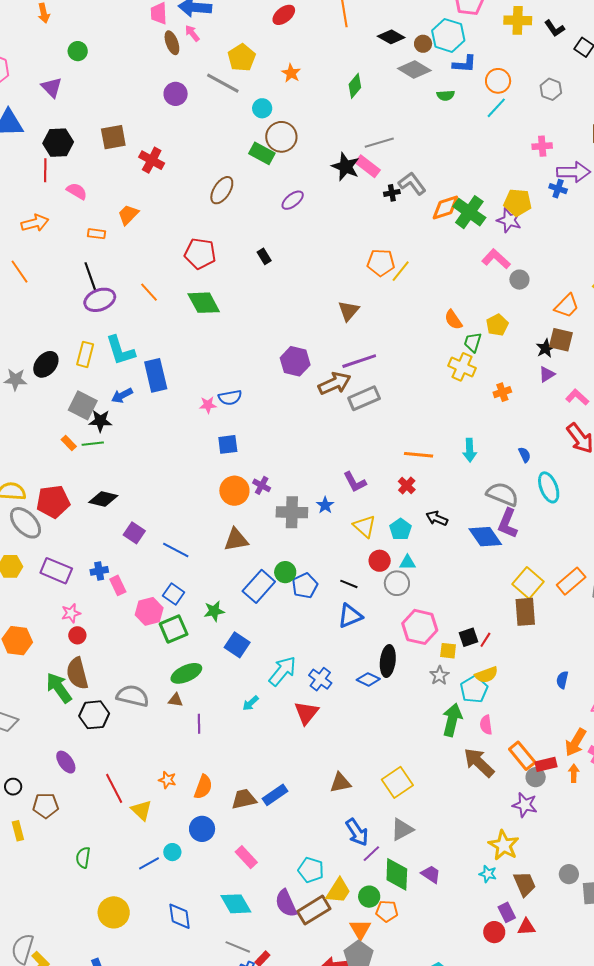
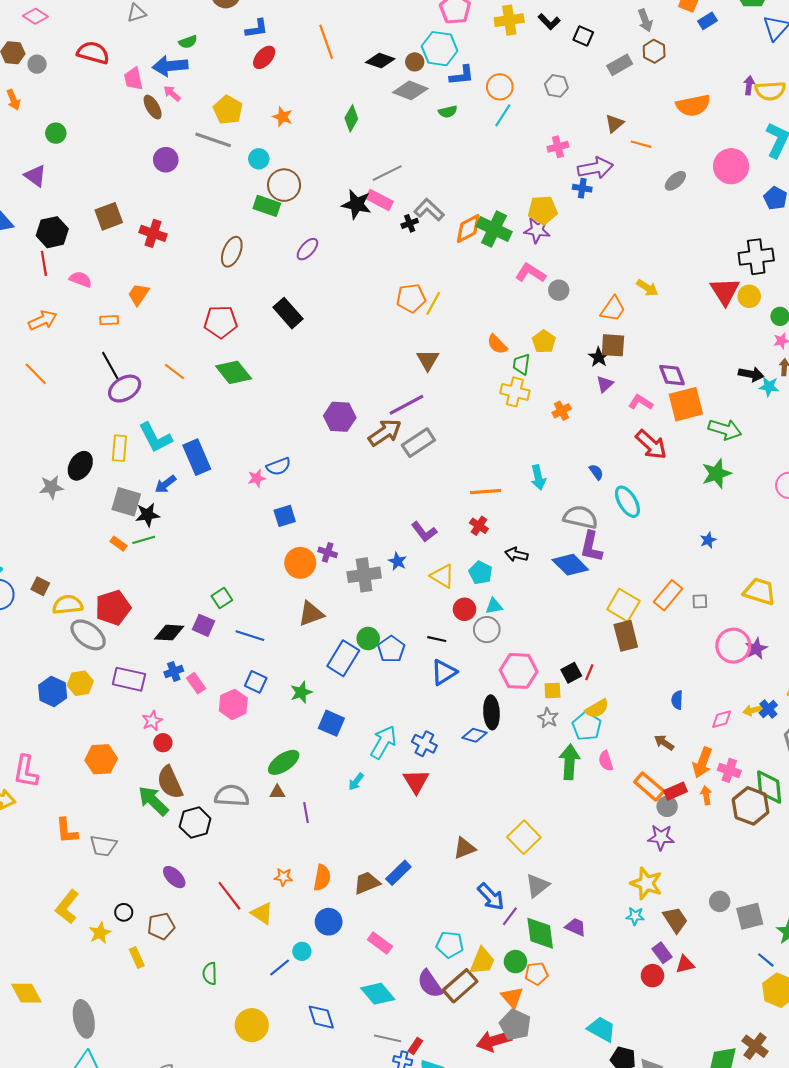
black rectangle: (264, 256) -> (288, 313), size x1.8
brown triangle: (349, 311) -> (428, 360), moved
black diamond: (103, 499) -> (169, 633), moved
green square: (174, 629) -> (222, 598), moved, size x0.7
brown arrow: (479, 763) -> (664, 743), moved, size x0.6

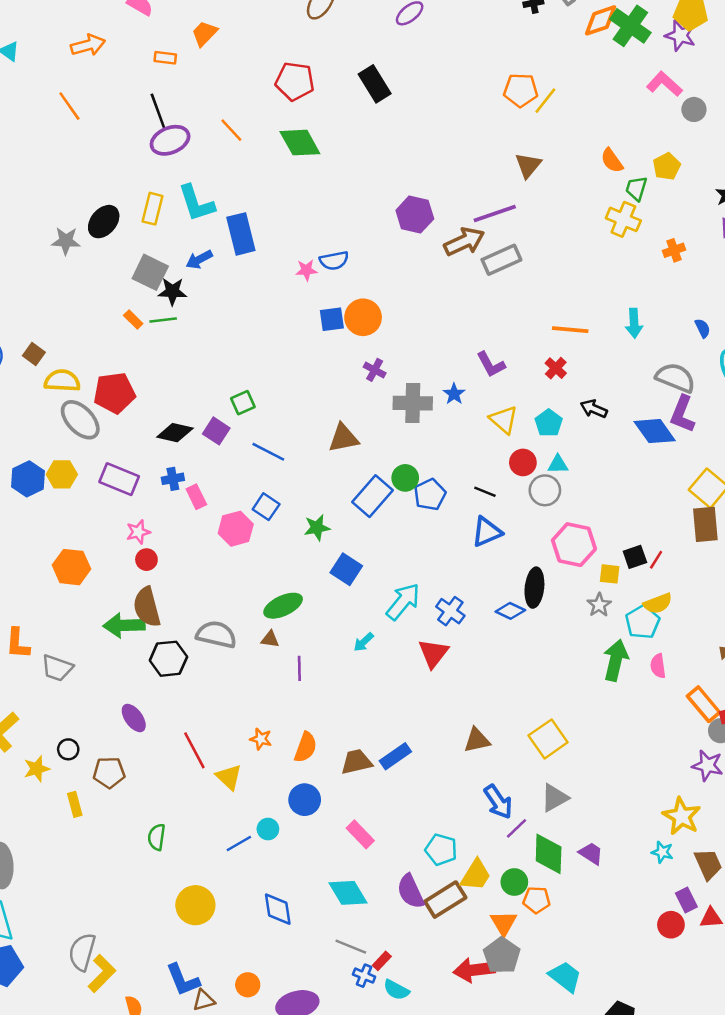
orange circle: (300, 563) -> (363, 317), moved
green arrow: (153, 801) -> (124, 625), turned -56
cyan trapezoid: (601, 1029) -> (565, 977), moved

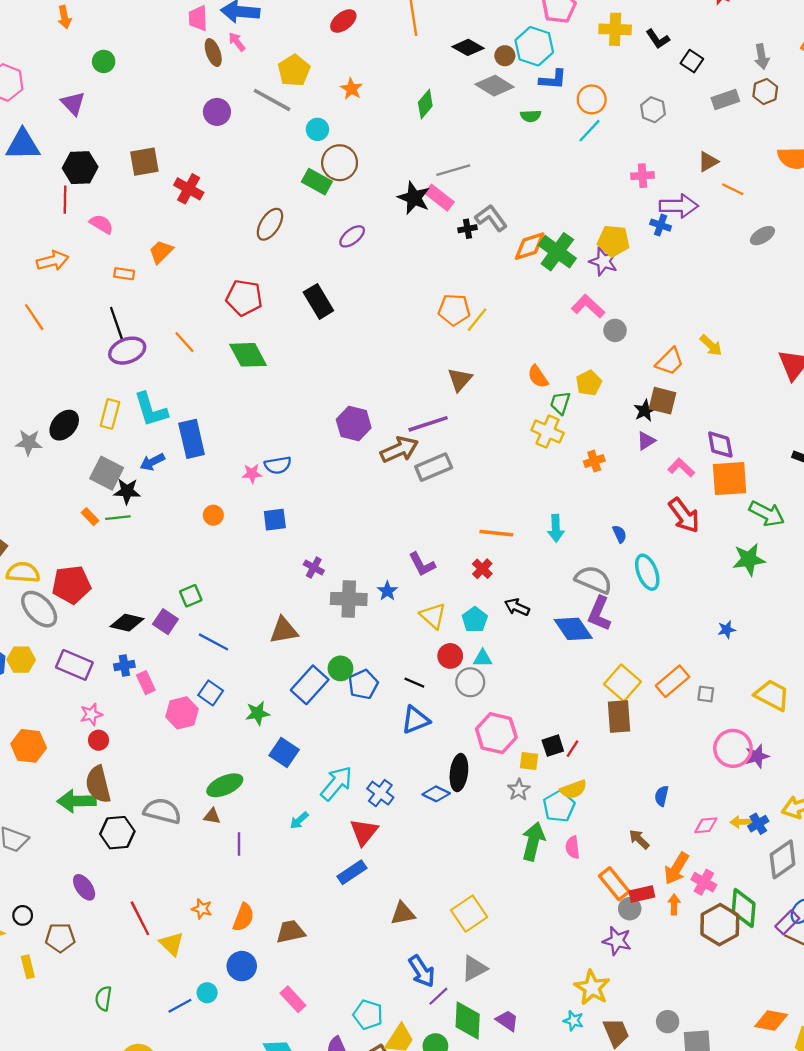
orange circle: (363, 317) -> (213, 515), moved, size x0.6
blue rectangle: (395, 756) -> (352, 872), moved

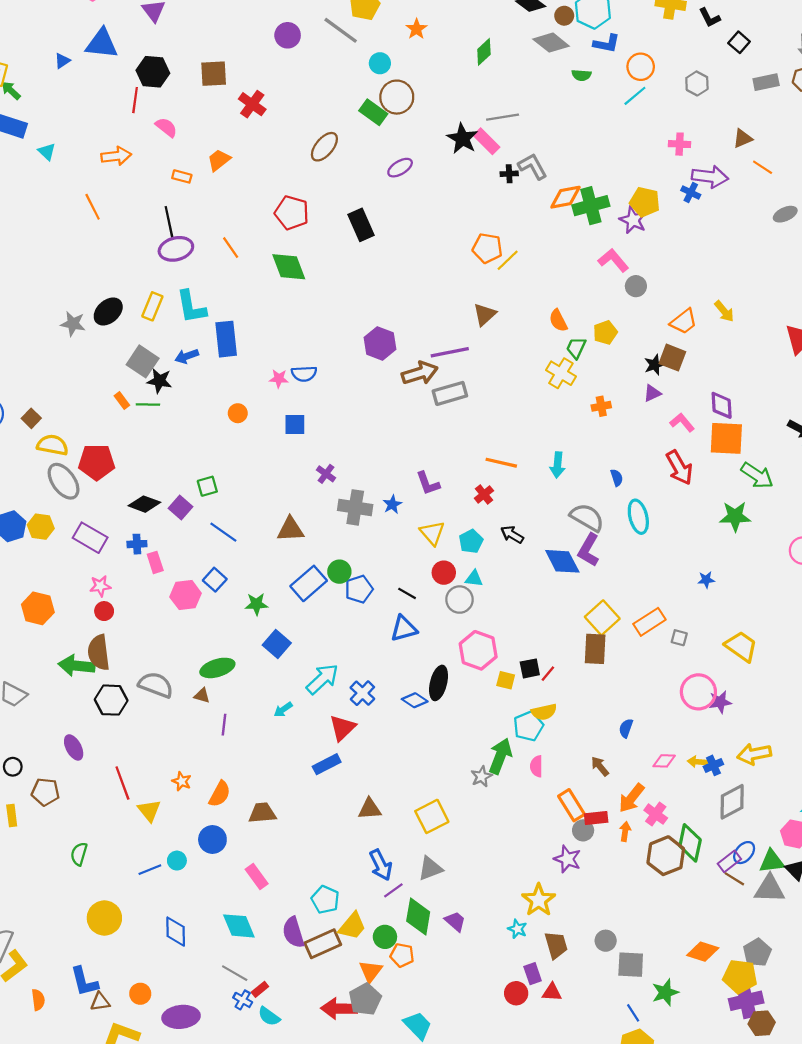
green cross: (557, 252) -> (591, 206), turned 32
gray star: (519, 790) -> (482, 776), moved

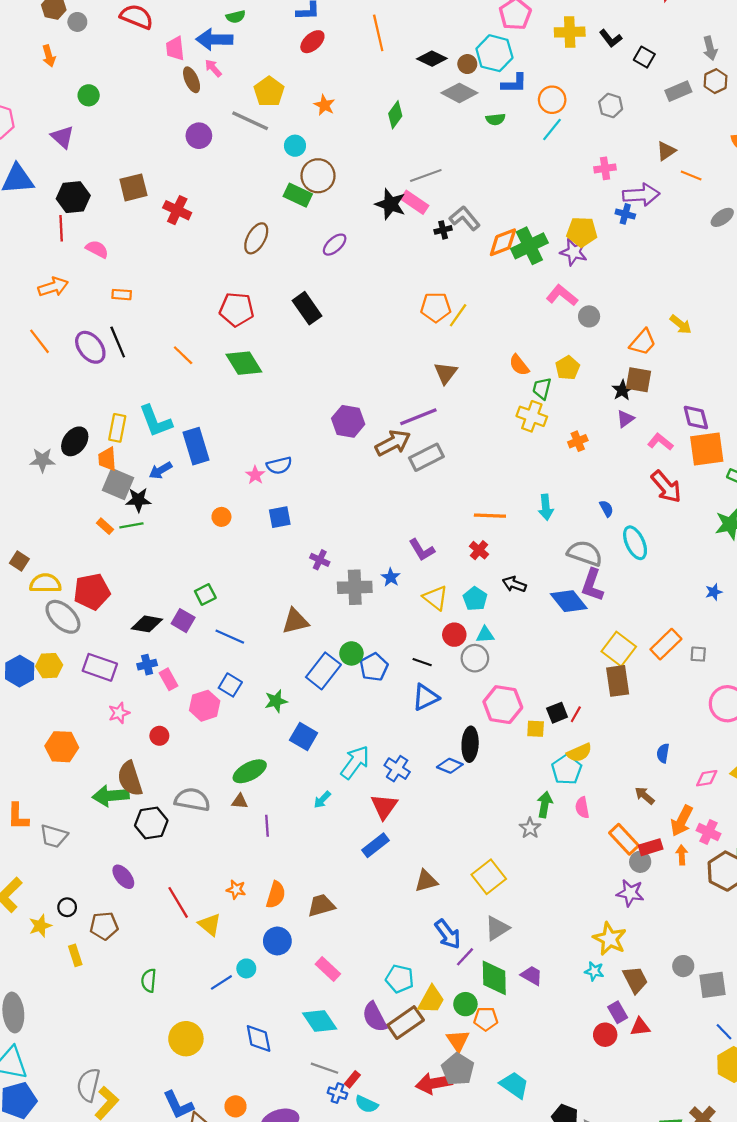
orange trapezoid: (219, 160) -> (107, 459), moved, turned -45
purple ellipse: (176, 249) -> (90, 347), moved, turned 76
pink star: (279, 379) -> (255, 475), turned -30
red circle: (104, 611) -> (159, 736), moved
green arrow: (500, 756) -> (545, 804), size x0.7

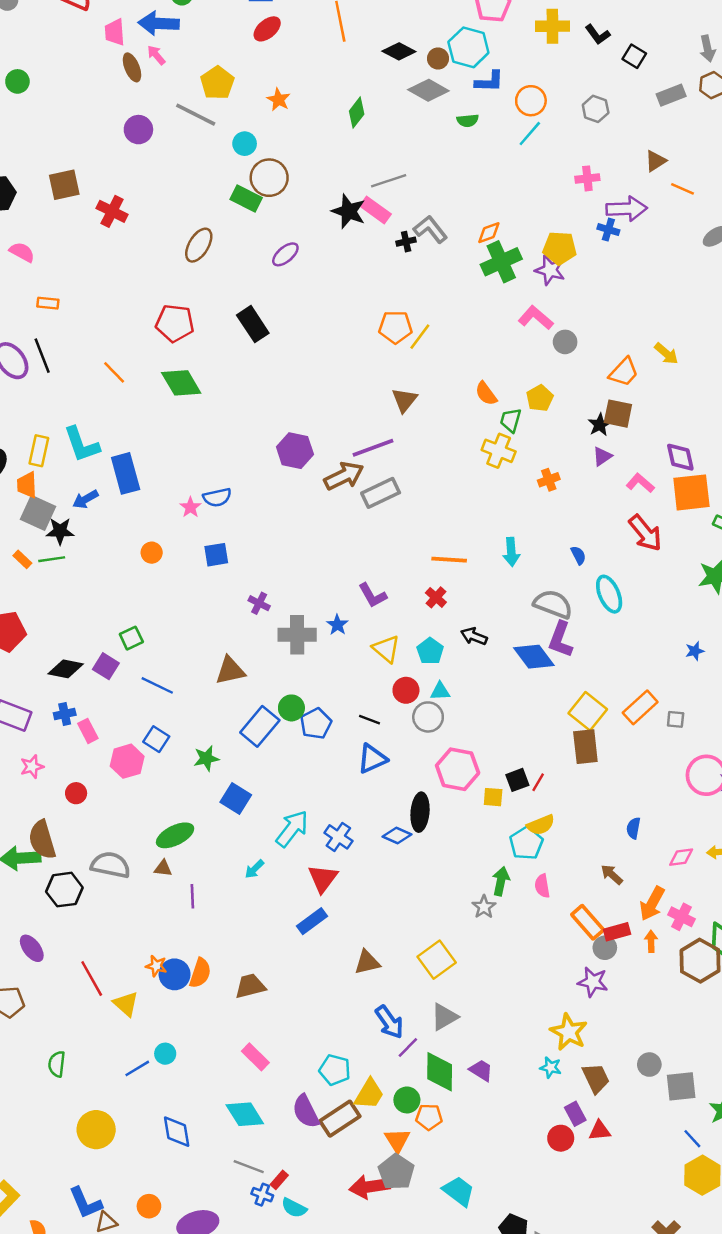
orange diamond: (503, 242) -> (489, 233), moved, size x0.7
blue circle: (277, 941) -> (175, 974), moved

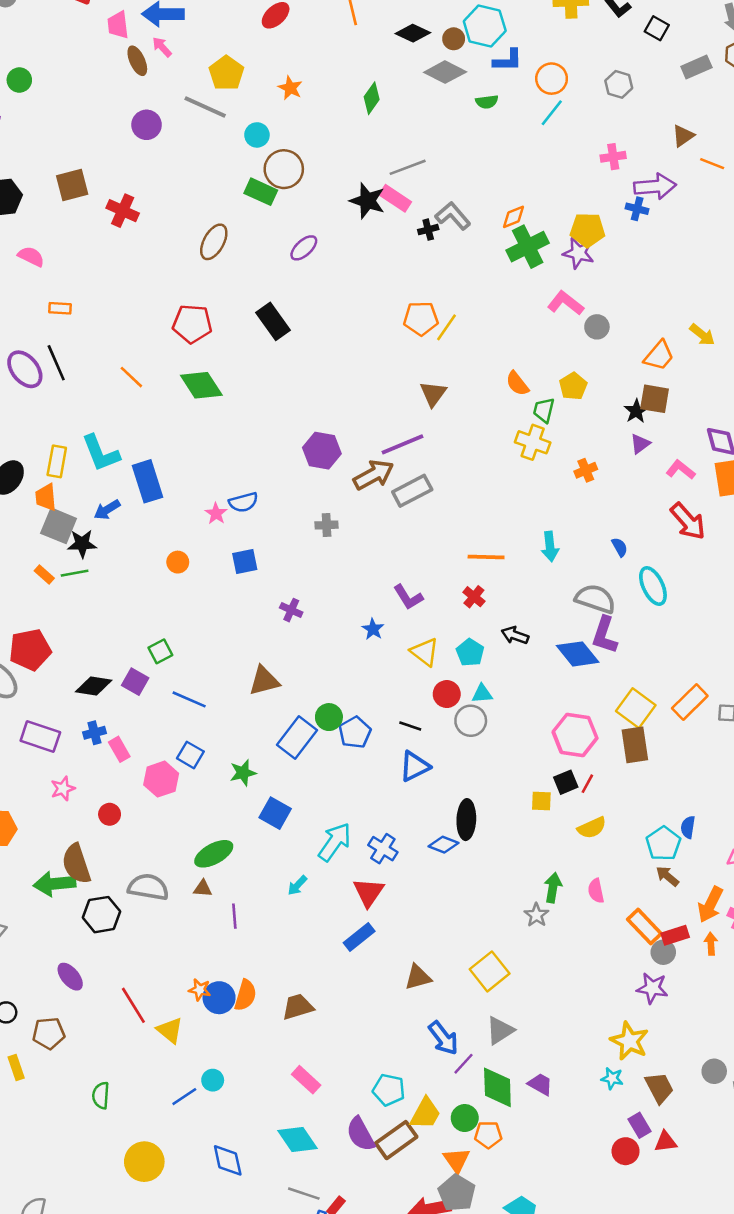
gray cross: (297, 635) -> (327, 525), moved, size x0.6
pink hexagon: (458, 769) -> (575, 735), moved
cyan pentagon: (526, 843) -> (663, 843), moved

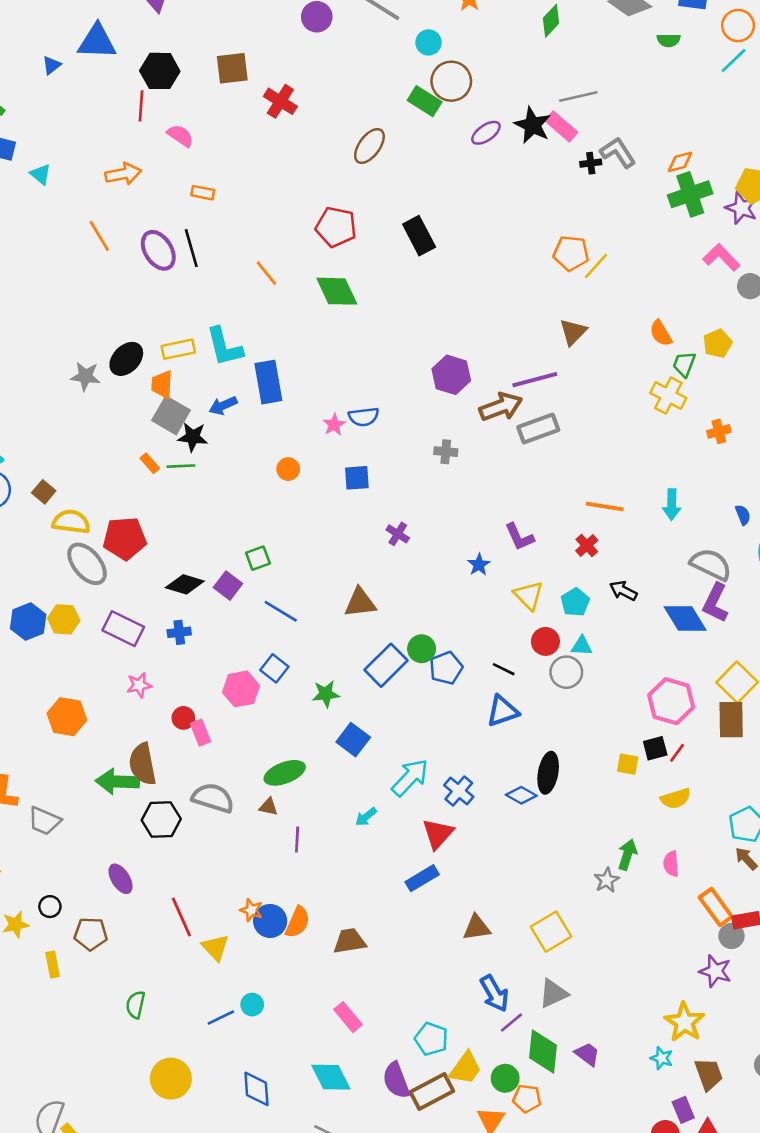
purple ellipse: (304, 248) -> (486, 133), moved
yellow rectangle: (57, 461) -> (178, 349), turned 60
pink rectangle: (119, 749) -> (200, 733), moved

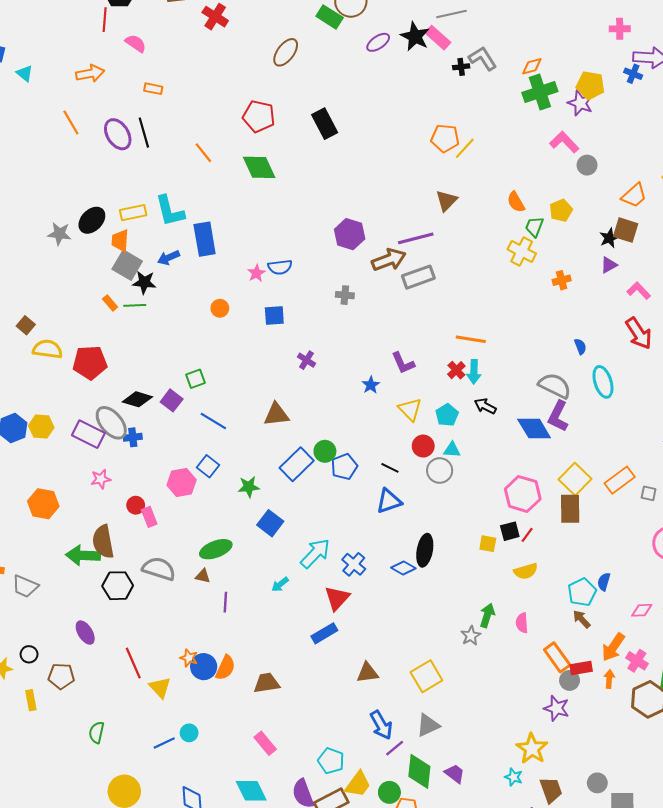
cyan arrow: (672, 505) -> (474, 372), moved
gray ellipse: (87, 564) -> (111, 423), moved

